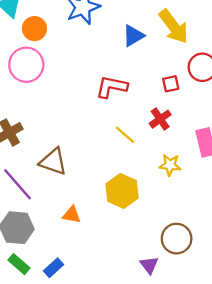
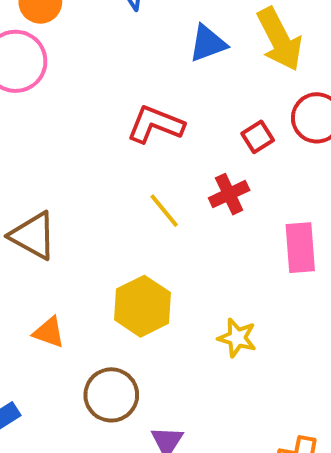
red square: (171, 84) -> (258, 137), turned -30
yellow star: (170, 165) -> (237, 338), moved
brown circle: (177, 239) -> (111, 395), moved

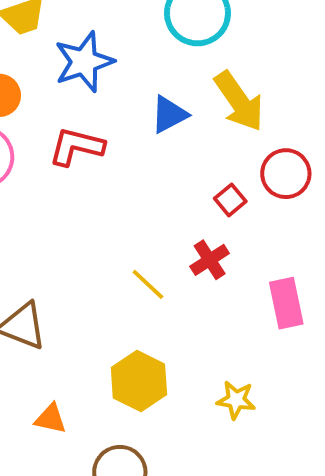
red L-shape: (155, 124) -> (76, 147), moved

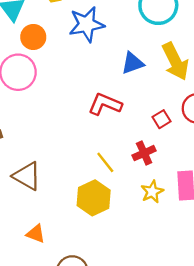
red L-shape: (76, 147) -> (105, 104), moved
yellow hexagon: (139, 381) -> (94, 198), moved
yellow star: (236, 400) -> (152, 192), moved, turned 30

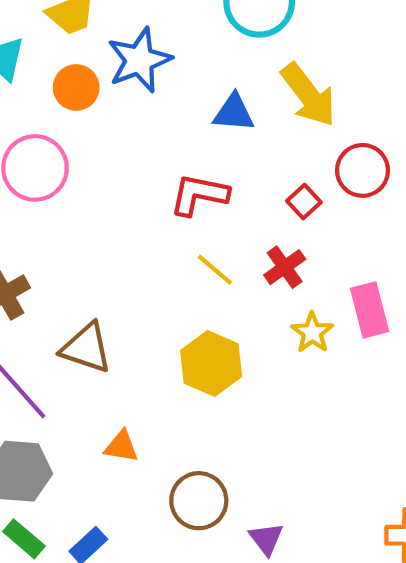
orange circle: (33, 37) -> (76, 87), moved
blue triangle: (133, 63) -> (234, 113), turned 35
yellow line: (105, 162) -> (215, 270), moved

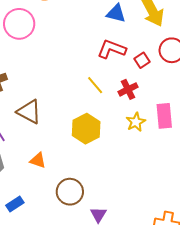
red L-shape: (199, 195) -> (112, 49), moved

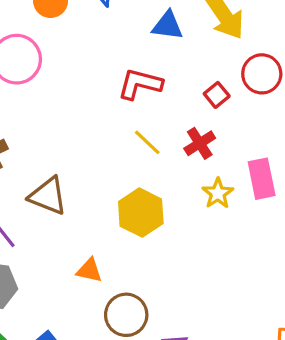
red L-shape: (112, 49) -> (140, 84), moved
orange triangle: (38, 160) -> (89, 270), moved

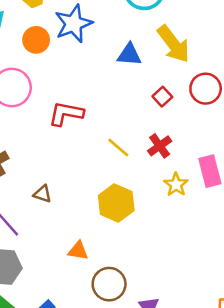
red L-shape: (140, 84) -> (66, 114), moved
red square: (217, 95) -> (162, 97), moved
brown triangle: (48, 196) -> (42, 194), size x0.6

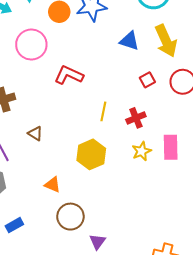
yellow line: (118, 147) -> (103, 111), turned 48

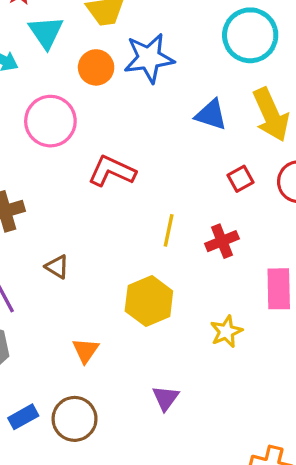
yellow star: (142, 151) -> (226, 332), moved
orange triangle: (53, 185) -> (86, 351), turned 42
brown circle: (70, 217) -> (75, 419), moved
purple triangle: (97, 242) -> (166, 398), moved

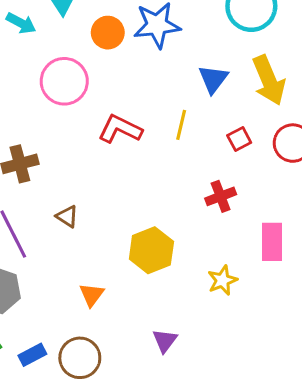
blue triangle: (211, 115) -> (213, 79), turned 48
yellow line: (169, 230) -> (181, 125), moved

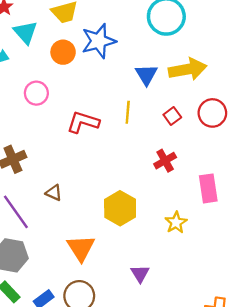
yellow arrow: (269, 80) -> (188, 69), turned -69
pink circle: (64, 81) -> (36, 93), size x0.7
orange triangle: (92, 295) -> (81, 248), size x1.5

